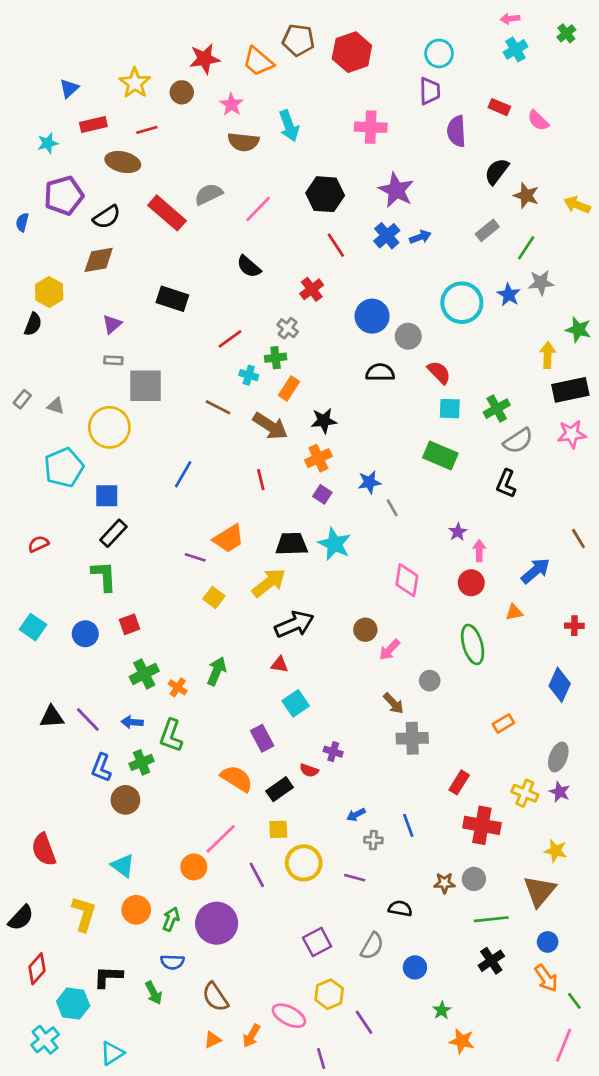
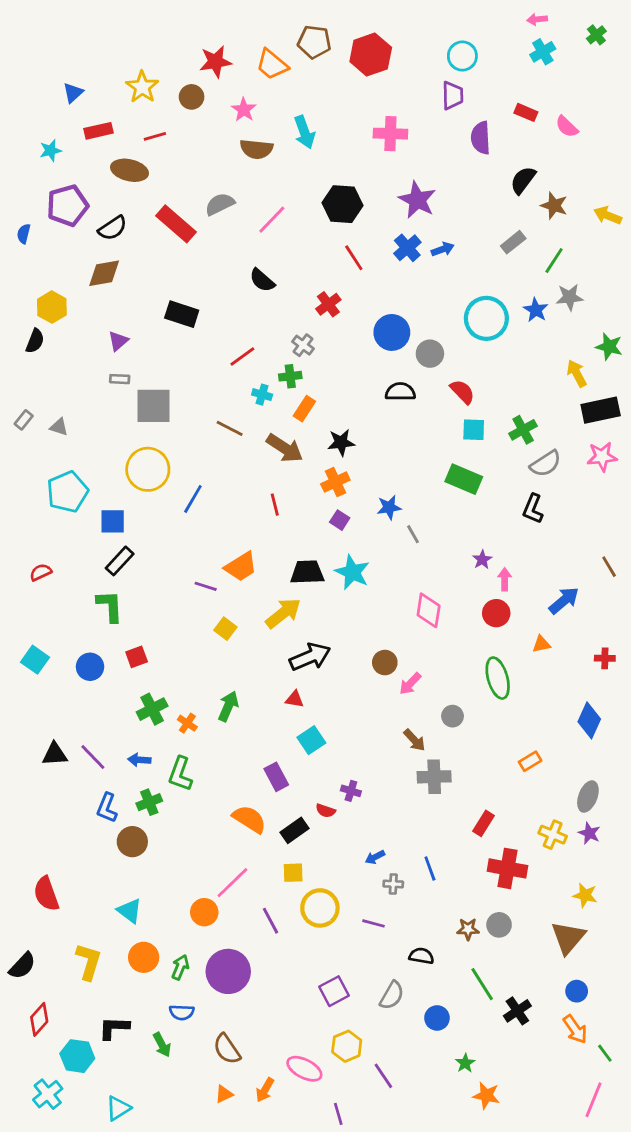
yellow arrow: (548, 355) -> (577, 373), turned -30
yellow circle: (109, 427) -> (148, 469), moved
green line: (491, 919) -> (482, 984), moved, turned 64

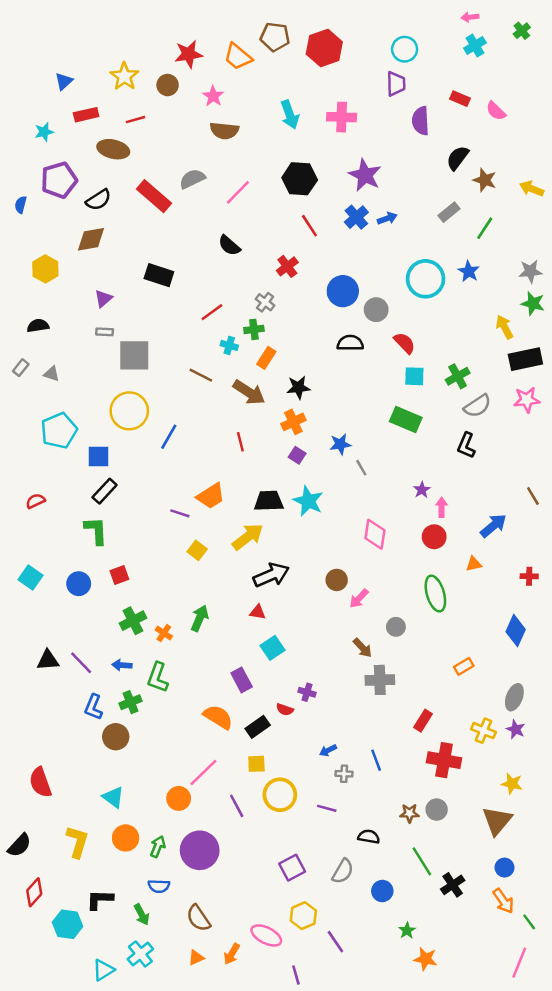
cyan arrow: (304, 132) -> (290, 115), moved
gray star: (570, 297) -> (530, 271), moved
black semicircle: (35, 341) -> (38, 326), moved, turned -120
cyan cross: (48, 1094) -> (140, 954), moved

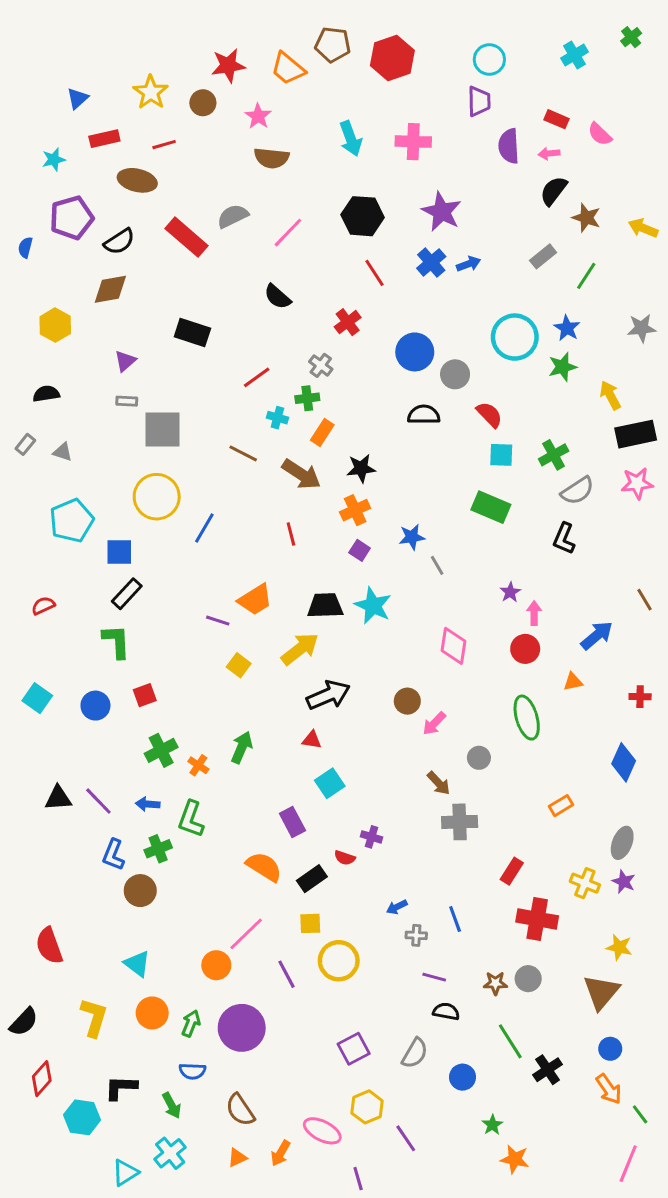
pink arrow: (470, 17) -> (549, 154), moved
green star: (533, 303) -> (562, 367), moved, turned -30
purple line: (327, 808) -> (434, 977), moved

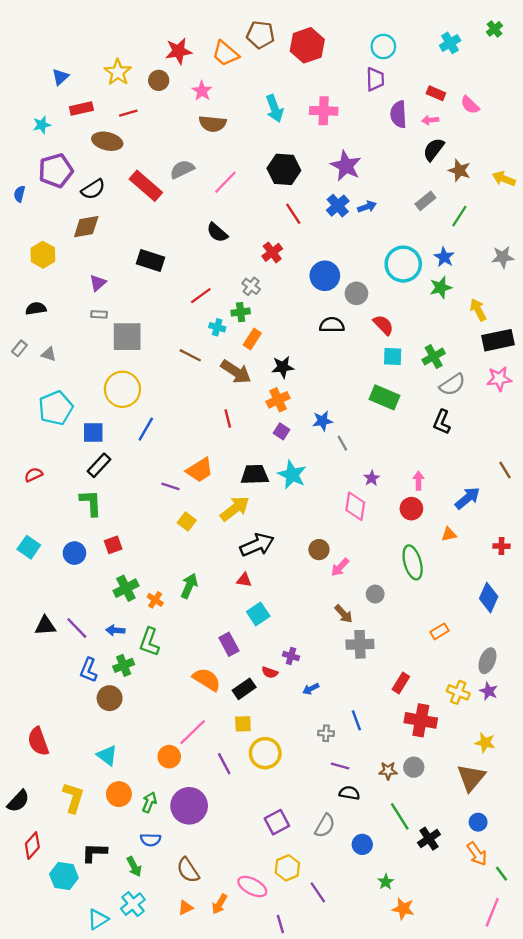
blue line: (204, 528) -> (146, 429), moved
purple star: (510, 592) -> (372, 478), moved
blue arrow: (397, 907) -> (311, 689), moved

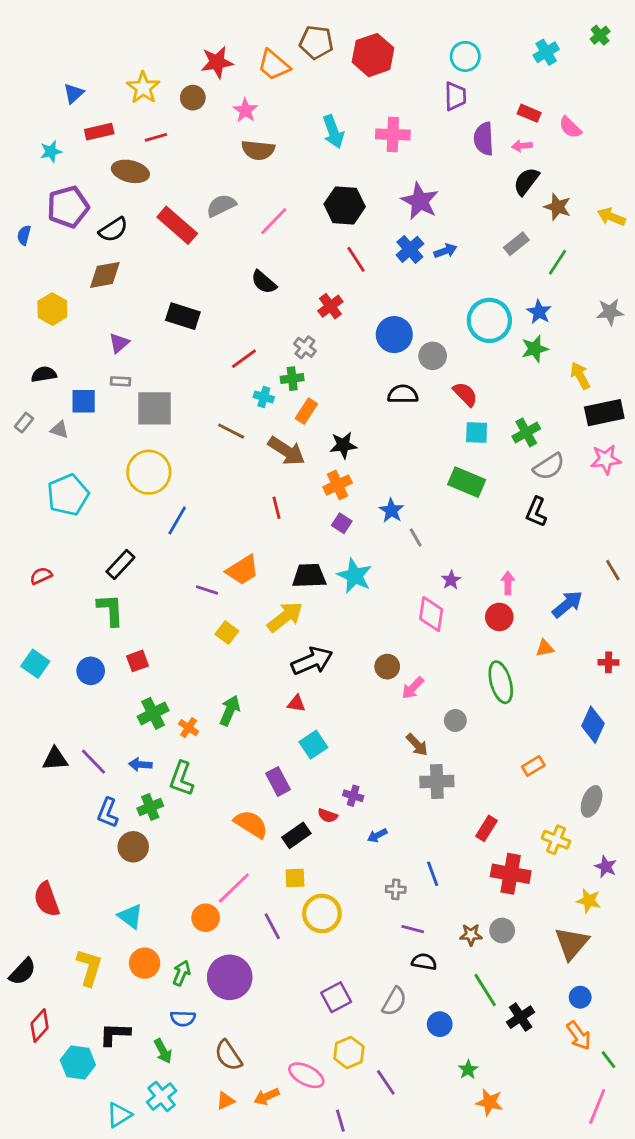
blue star: (322, 421) -> (391, 511), turned -30
blue square: (93, 433) -> (84, 401), moved
purple star: (489, 691) -> (606, 867), moved
orange arrow: (220, 904) -> (267, 1097), turned 36

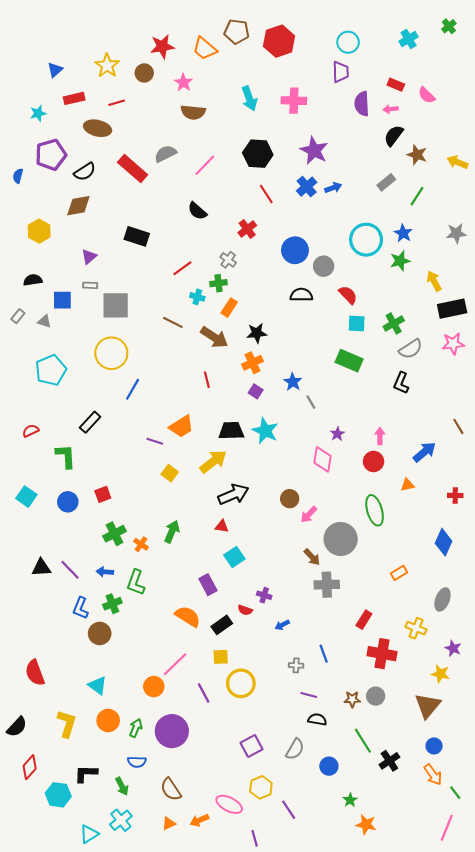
green L-shape: (111, 610) -> (66, 456), moved
gray circle: (455, 721) -> (341, 539), size x2.0

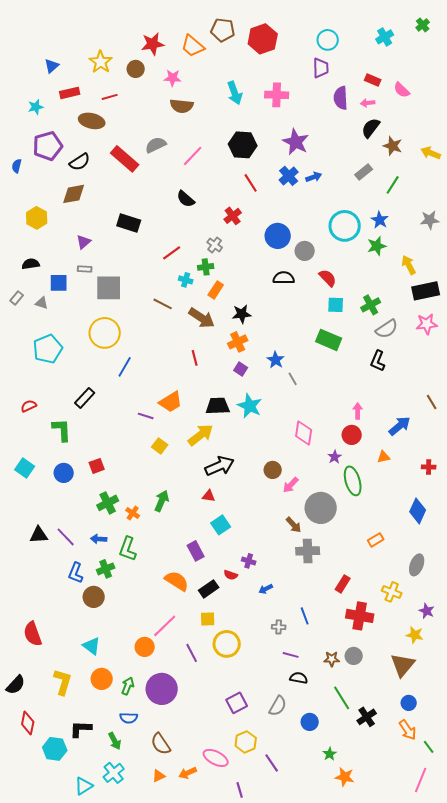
pink star: (184, 83) -> (173, 78), turned -30
purple star: (337, 434) -> (335, 457), moved
red diamond: (30, 767) -> (28, 723), turned -30

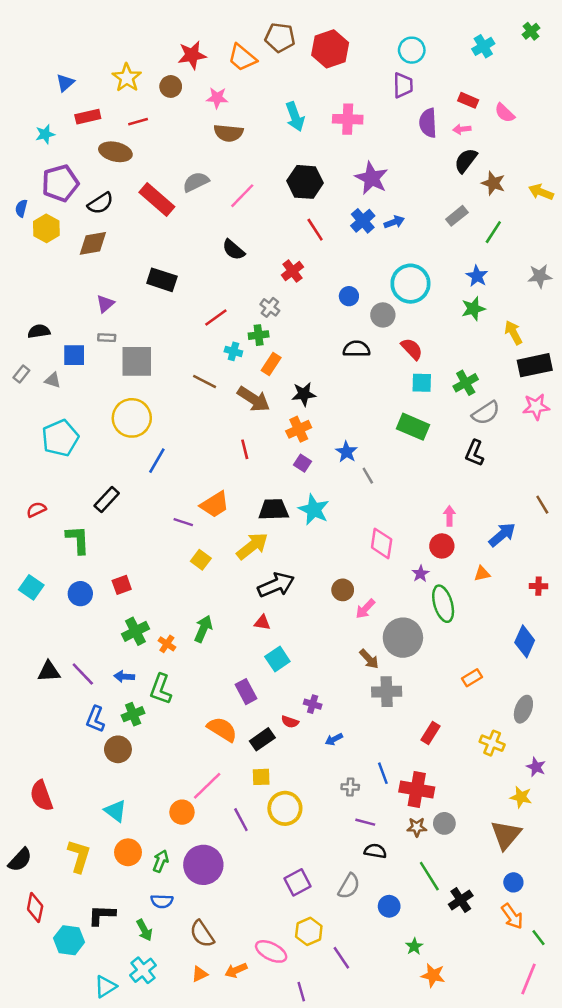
yellow hexagon: (37, 218) -> (46, 228), moved
cyan circle: (345, 226) -> (410, 284), moved
blue circle: (278, 236) -> (349, 296), size x0.6
red cross: (360, 616) -> (417, 790), moved

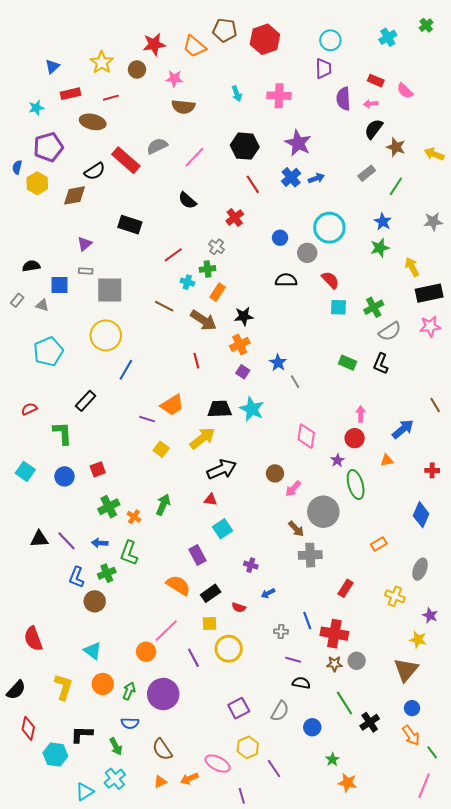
cyan arrow: (295, 117) -> (237, 94), size x0.7
black semicircle: (100, 203) -> (95, 171), moved
green rectangle: (413, 427) -> (348, 363), moved, size x0.7
red semicircle: (290, 722) -> (239, 607), moved

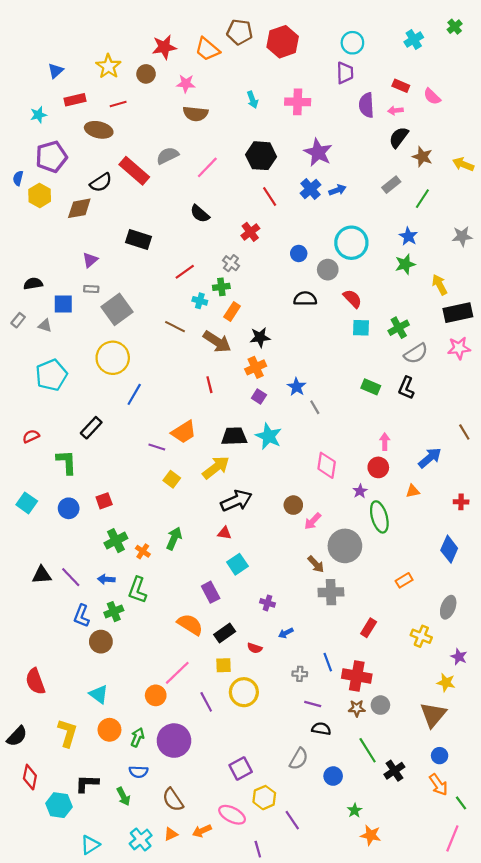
gray square: (110, 290) -> (117, 309), turned -36
purple square: (239, 708) -> (241, 768), moved
cyan cross: (115, 779) -> (141, 839), moved

